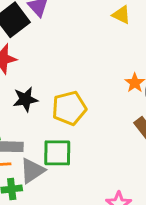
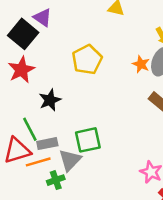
yellow pentagon: (69, 108) -> (87, 60), moved

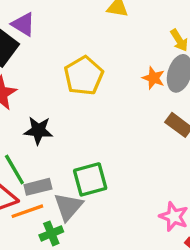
black star: (50, 100) -> (38, 130), turned 30

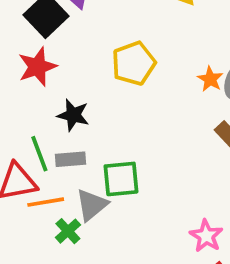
gray rectangle: (38, 187) -> (70, 159), moved
green cross: (51, 233) -> (68, 231), turned -30

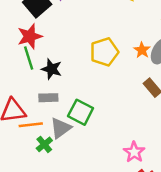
yellow pentagon: (134, 63) -> (104, 52), moved
green line: (39, 154) -> (29, 58), moved
green square: (121, 179) -> (81, 112), turned 30

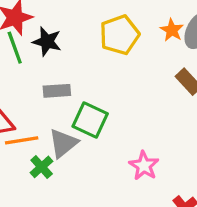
black star: (52, 69) -> (47, 42), moved
gray rectangle: (48, 98) -> (57, 91), moved
pink star: (134, 152) -> (144, 166), moved

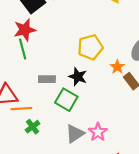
orange star: (172, 30) -> (117, 67), moved
black star: (47, 42) -> (78, 77), moved
gray triangle: (63, 143) -> (75, 134), moved

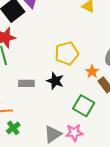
green square: (66, 100) -> (84, 106), moved
pink star: (98, 132) -> (74, 133), turned 30

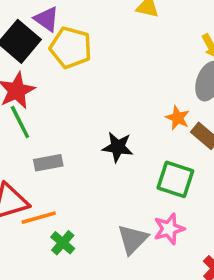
yellow pentagon: (67, 53) -> (71, 48), moved, turned -30
gray rectangle: (26, 83) -> (48, 163), moved

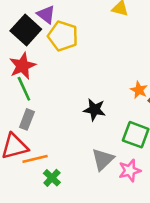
gray rectangle: (48, 163) -> (27, 119), moved, turned -60
gray triangle: (133, 239) -> (103, 159), moved

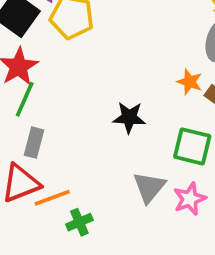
green line: (24, 89) -> (25, 99), turned 55
green cross: (52, 178) -> (79, 222), turned 30

